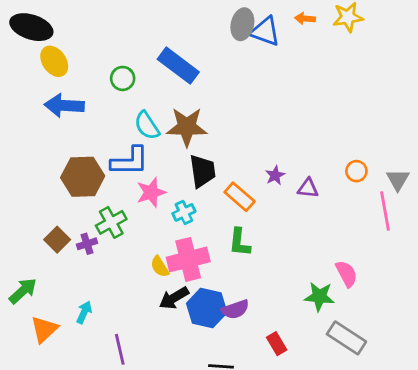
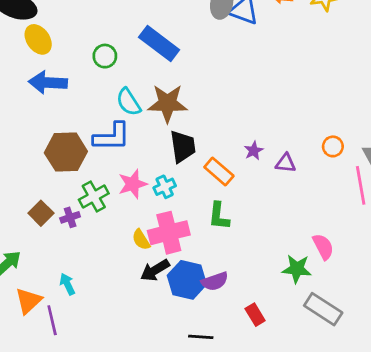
pink star: (151, 192) -> (133, 184), moved
cyan arrow: (84, 312) -> (67, 284), turned -50
purple line: (120, 349) -> (52, 320), moved

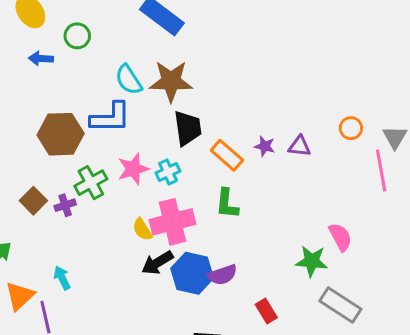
green circle: (105, 56) -> (77, 36), moved
blue arrow: (48, 83) -> (41, 59), size x0.6
purple star: (254, 151) -> (265, 146), moved, turned -30

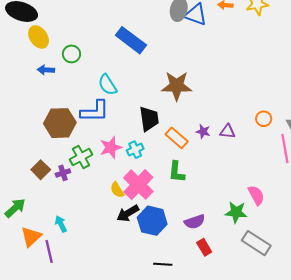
brown star: (171, 81) -> (177, 86), moved
pink cross: (172, 222) -> (138, 185), turned -32
purple semicircle: (222, 275) -> (195, 222), moved

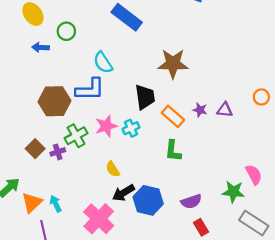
pink cross: (138, 185) -> (99, 219), moved
orange triangle: (31, 237) -> (32, 203), moved

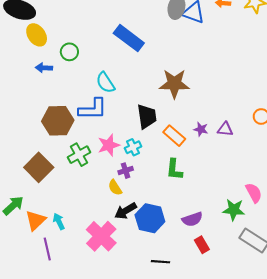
brown square: (35, 149) -> (39, 167), size x1.5
purple cross: (58, 152) -> (126, 171), moved

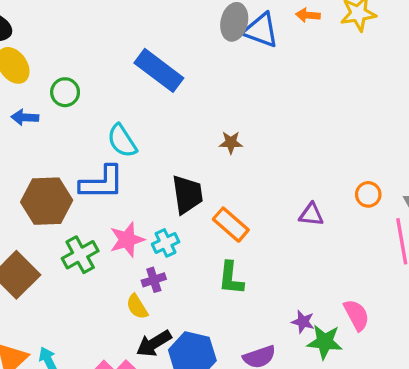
brown star: (174, 84) -> (231, 142), size x0.5
purple star: (201, 129) -> (303, 322), moved

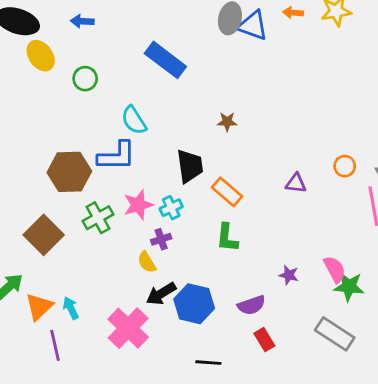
blue arrow: (25, 117) -> (82, 21), moved
green star: (325, 342) -> (349, 287), moved

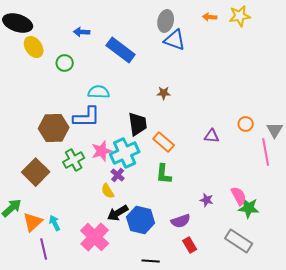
blue arrow: (82, 21) -> (82, 32), moved
blue triangle: (253, 26) -> (175, 40), moved
cyan semicircle: (134, 120) -> (99, 92), turned 125
cyan cross: (171, 208) -> (125, 153), size x1.8
purple cross: (161, 239) -> (118, 175), turned -32

